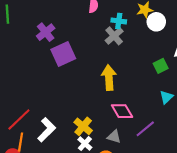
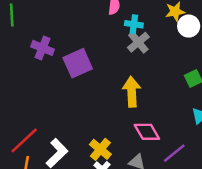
cyan cross: (119, 21) -> (134, 24), moved
purple cross: (46, 32) -> (43, 48), moved, turned -30

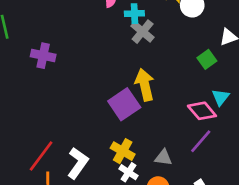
purple square: (78, 63) -> (124, 104), moved
pink diamond: (147, 132) -> (202, 111), moved

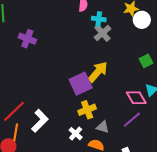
yellow arrow: (145, 85) -> (98, 72), turned 45
yellow cross: (123, 151) -> (87, 110), moved, turned 30

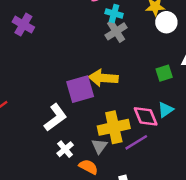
yellow arrow: (98, 72) -> (103, 78), turned -135
yellow cross: (87, 110) -> (114, 127), moved, size x1.4
white L-shape: (40, 121) -> (55, 117), moved
gray triangle: (103, 127) -> (99, 146), turned 40

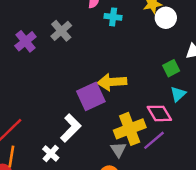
purple cross: (23, 25) -> (25, 41), turned 30
gray cross: (116, 31) -> (61, 31), moved
cyan triangle: (166, 110) -> (178, 94), moved
white cross: (65, 149) -> (51, 153), moved

